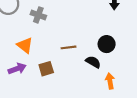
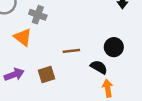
orange triangle: (25, 45) -> (23, 37), moved
orange arrow: (110, 81) -> (108, 88), moved

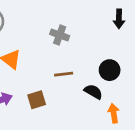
gray cross: (38, 15) -> (60, 35), moved
orange arrow: (108, 88) -> (114, 113), moved

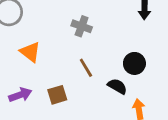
brown line: (64, 74) -> (86, 68), turned 66

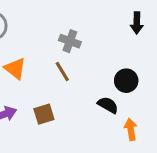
brown line: (86, 68) -> (62, 72), moved

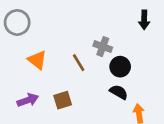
gray cross: (70, 41) -> (103, 47), moved
black circle: (126, 81) -> (120, 67), moved

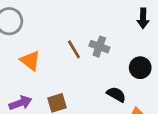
brown line: (79, 63) -> (74, 49), moved
black circle: (120, 67) -> (140, 68), moved

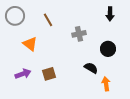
gray cross: (99, 47) -> (79, 34), turned -32
brown line: (74, 49) -> (48, 20), moved

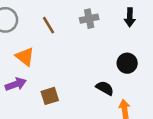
gray cross: (79, 34) -> (89, 19), moved
purple arrow: (23, 74) -> (16, 84), moved

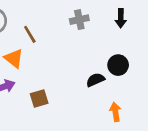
brown line: (48, 25) -> (30, 34), moved
black semicircle: (105, 88) -> (95, 80), moved, turned -54

